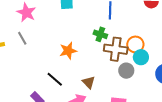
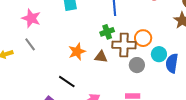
green cross: (100, 34) -> (107, 32), turned -32
cyan circle: (141, 57) -> (159, 54), moved
brown triangle: (89, 82) -> (101, 57), moved, turned -32

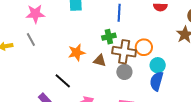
pink star: (31, 18) -> (35, 14), turned -30
blue semicircle: (172, 63) -> (157, 81), moved
gray circle: (137, 65) -> (124, 72), moved

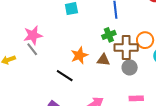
pink star: (35, 14) -> (33, 35), moved
black line: (63, 81) -> (65, 76), moved

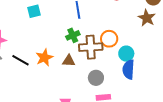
gray circle: (130, 67) -> (96, 78), moved
black line: (65, 76) -> (20, 60), moved

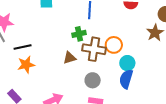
orange star: (44, 58) -> (26, 65), moved
black line: (20, 60) -> (23, 47), turned -54
brown triangle: (69, 61) -> (70, 58), turned -32

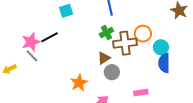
black line: (23, 47) -> (50, 37), moved
orange star: (26, 65) -> (79, 83), moved
gray circle: (93, 80) -> (112, 72), moved

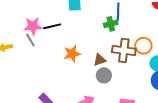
green cross: (106, 33) -> (111, 24), moved
orange star: (79, 83) -> (72, 54), moved

